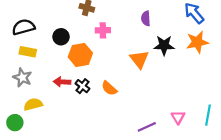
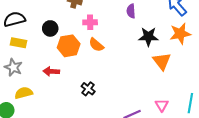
orange triangle: (139, 59) -> (162, 61), moved
black cross: (82, 86) -> (88, 89), moved
orange semicircle: (109, 88) -> (96, 45), moved

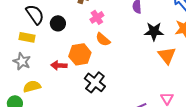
black semicircle: (14, 19) -> (35, 14), moved, turned 70
pink cross: (90, 22) -> (97, 17), turned -32
orange hexagon: (69, 46) -> (80, 54), moved
black cross: (88, 89) -> (95, 82), size x1.5

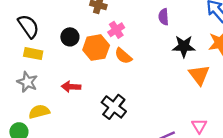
black semicircle: (35, 14) -> (28, 26), moved
orange hexagon: (80, 54) -> (96, 48), moved

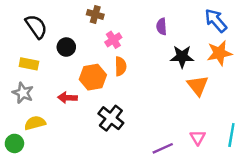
black semicircle: (28, 26) -> (36, 27), moved
orange hexagon: (96, 48) -> (93, 77), moved
orange semicircle: (123, 56) -> (121, 66), turned -132

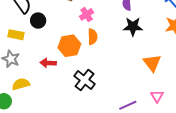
black circle: (66, 47) -> (38, 21), moved
black star: (182, 57) -> (133, 27), moved
orange triangle: (198, 86) -> (152, 63), moved

